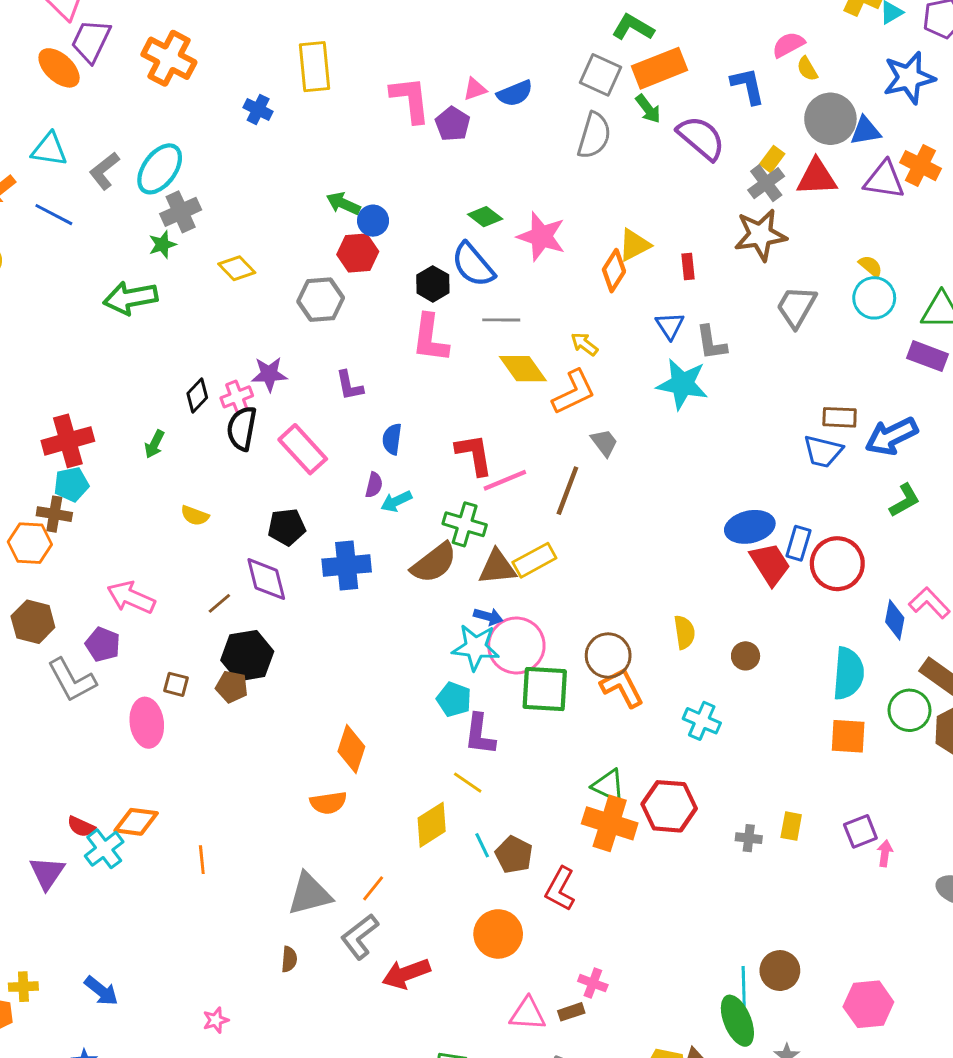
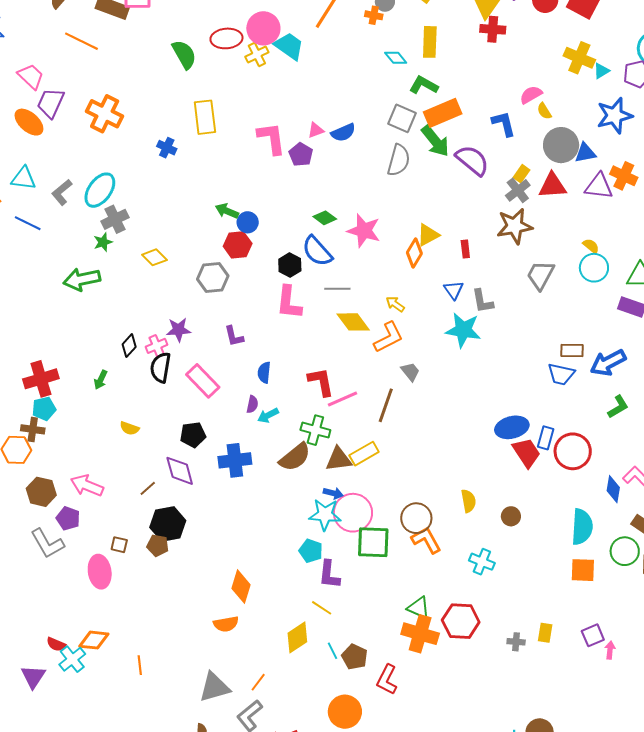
green arrow: (648, 109) -> (435, 141), size x1.6
brown hexagon: (33, 622) -> (41, 492), moved

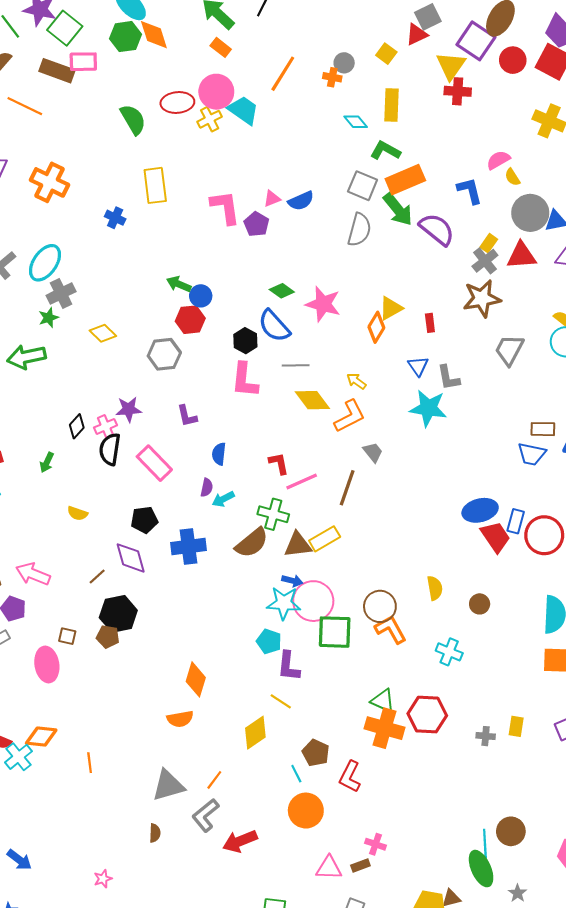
red L-shape: (321, 382) -> (279, 463), size x0.7
cyan line: (333, 651) -> (296, 774), moved

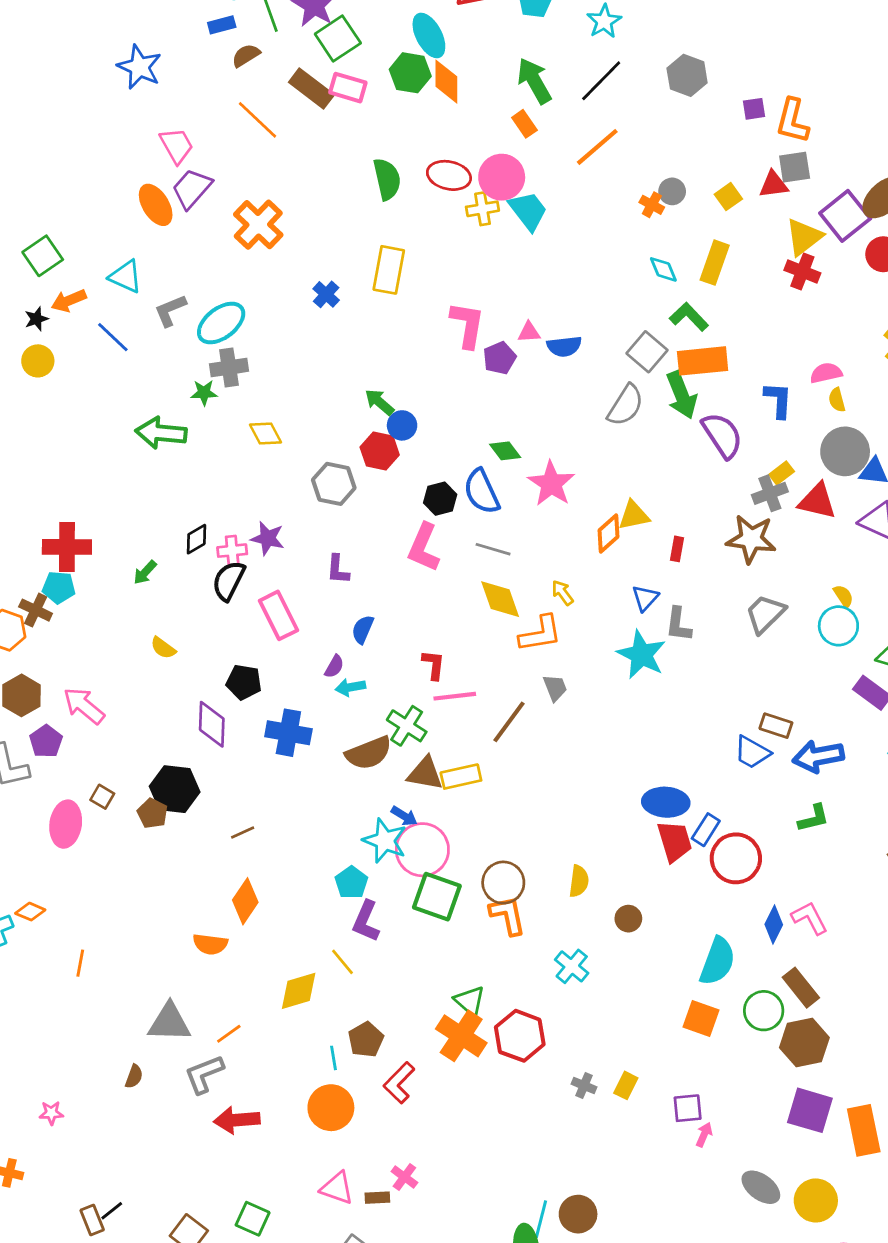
orange line: (283, 74) -> (597, 147), moved
brown line: (97, 577) -> (243, 832), moved
orange diamond: (41, 737) -> (30, 912), size x0.7

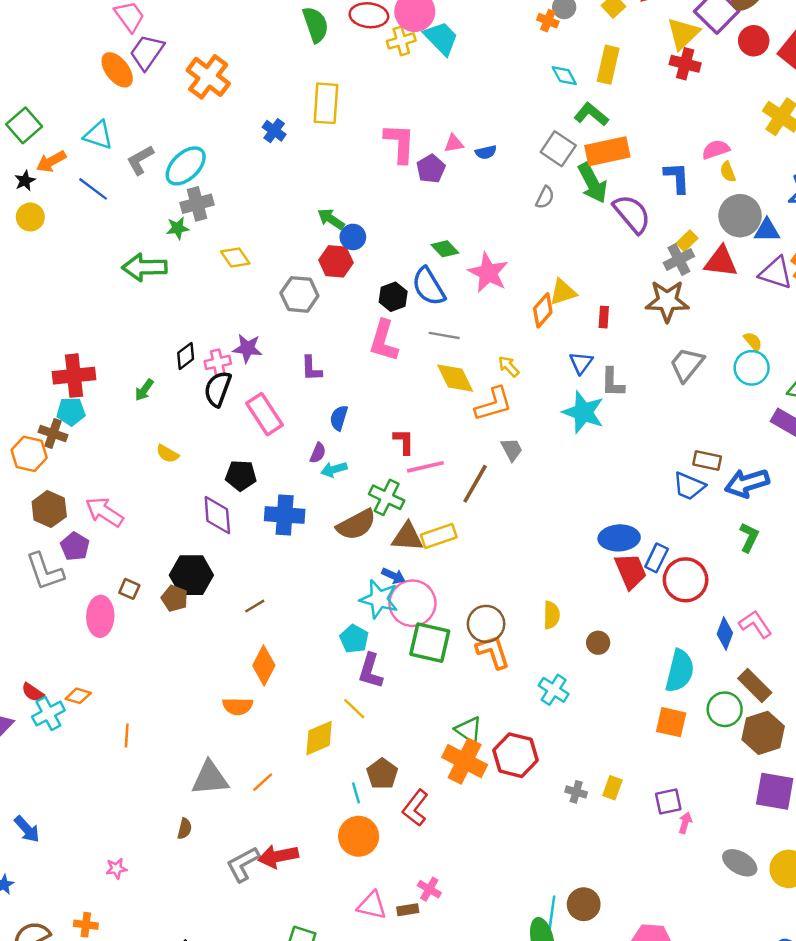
blue semicircle: (564, 346) -> (486, 152), size x0.7
gray semicircle: (626, 405) -> (545, 197), size x0.6
green L-shape: (814, 818) -> (749, 537), turned -44
gray L-shape: (204, 1074) -> (243, 864), moved

